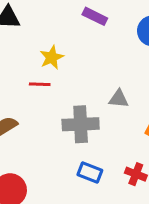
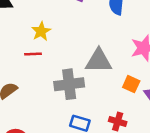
gray triangle: (119, 99) -> (99, 61), size x1.6

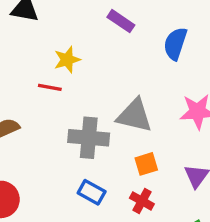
orange square: (131, 84) -> (146, 164), moved, turned 36

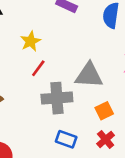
red line: (50, 87) -> (38, 68), moved, turned -54
red cross: (142, 201) -> (106, 139), turned 30

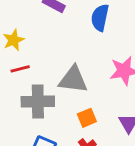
red line: (38, 68) -> (20, 69), turned 36

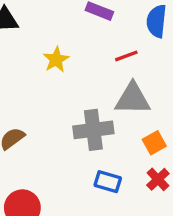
red line: (20, 69) -> (126, 56), moved

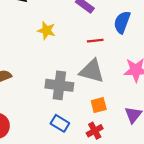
yellow star: (56, 60) -> (46, 31), turned 30

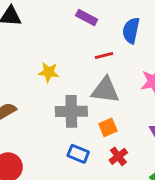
yellow star: (46, 31) -> (49, 72), moved
orange square: (99, 105) -> (108, 127), moved

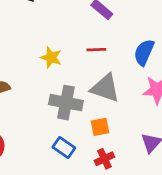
blue semicircle: (131, 30) -> (144, 52), moved
red line: (104, 55) -> (96, 50), moved

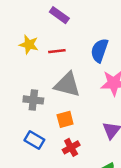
yellow star: (51, 57) -> (29, 45), moved
gray cross: (66, 103) -> (33, 100), size x0.7

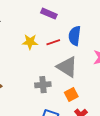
blue semicircle: (99, 50) -> (75, 36), moved
gray triangle: (67, 85) -> (67, 67), turned 30

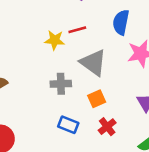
blue semicircle: (75, 36) -> (121, 22), moved
yellow star: (30, 42) -> (55, 40), moved

